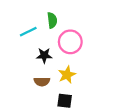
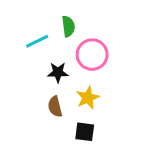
brown semicircle: (42, 82) -> (55, 107), turned 77

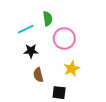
black star: (58, 72) -> (31, 51), moved
yellow star: (88, 98) -> (72, 69), moved

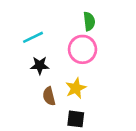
green semicircle: (48, 19) -> (89, 21), moved
yellow star: (72, 69) -> (76, 88), moved

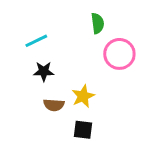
pink circle: (82, 49) -> (119, 54), moved
brown semicircle: (49, 96) -> (54, 105), turned -72

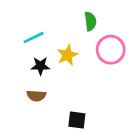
yellow star: (83, 96) -> (67, 55), moved
brown semicircle: (54, 105) -> (36, 96), moved

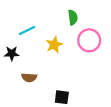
black star: (40, 66) -> (12, 53), moved

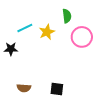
yellow star: (54, 45) -> (47, 32), moved
brown semicircle: (29, 77) -> (24, 88), moved

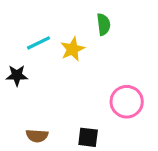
pink circle: (82, 37) -> (127, 102), moved

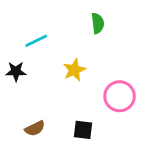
yellow star: (73, 49) -> (74, 70), moved
brown semicircle: (37, 136) -> (35, 128), turned -30

